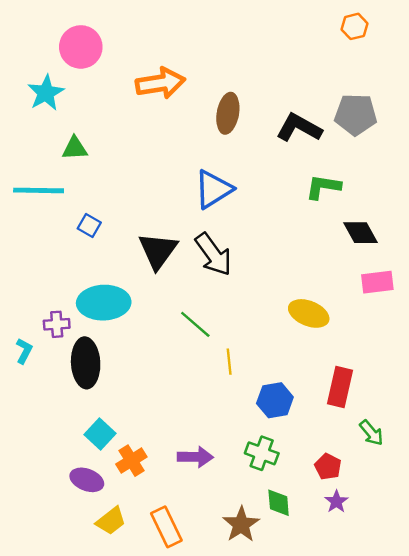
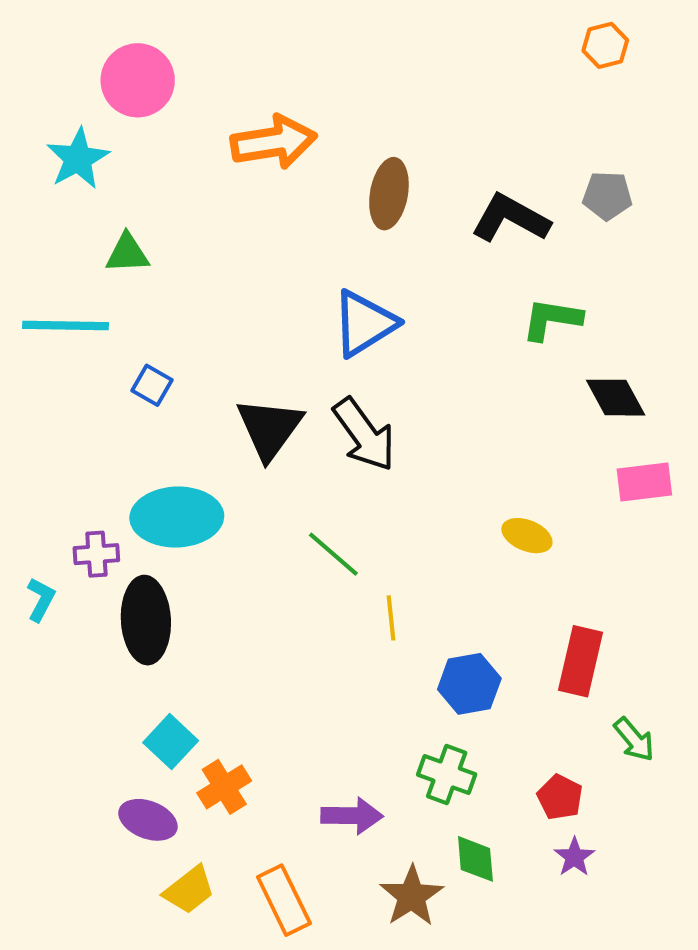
gray pentagon: (356, 114) -> (607, 196), size x0.7
yellow ellipse: (309, 313) -> (527, 536), size x0.7
purple arrow: (195, 457) -> (352, 816), moved

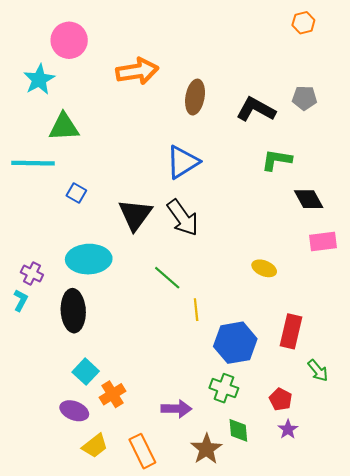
green triangle: (127, 253) -> (64, 127), size x1.4
purple cross: (96, 554) -> (32, 274), moved, turned 30
blue hexagon: (469, 684) -> (235, 343), size x1.4

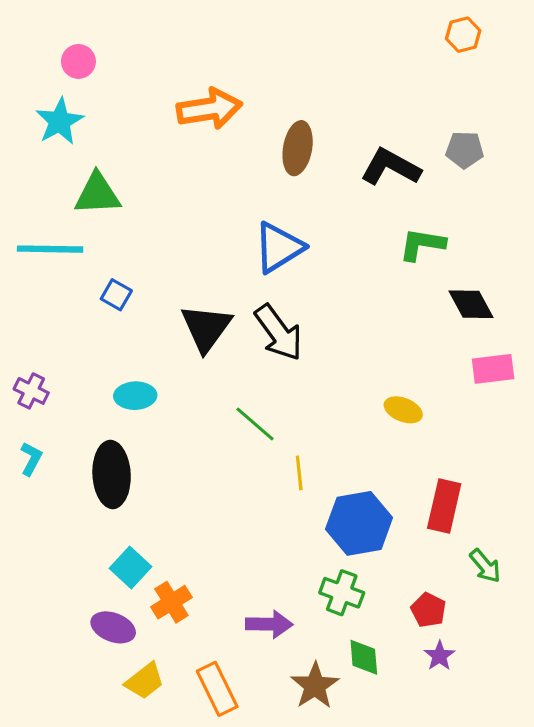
pink circle: (69, 40) -> (78, 61), moved, size x0.6
cyan ellipse: (89, 259) -> (135, 396), size x0.6
purple cross: (32, 274) -> (31, 391), moved

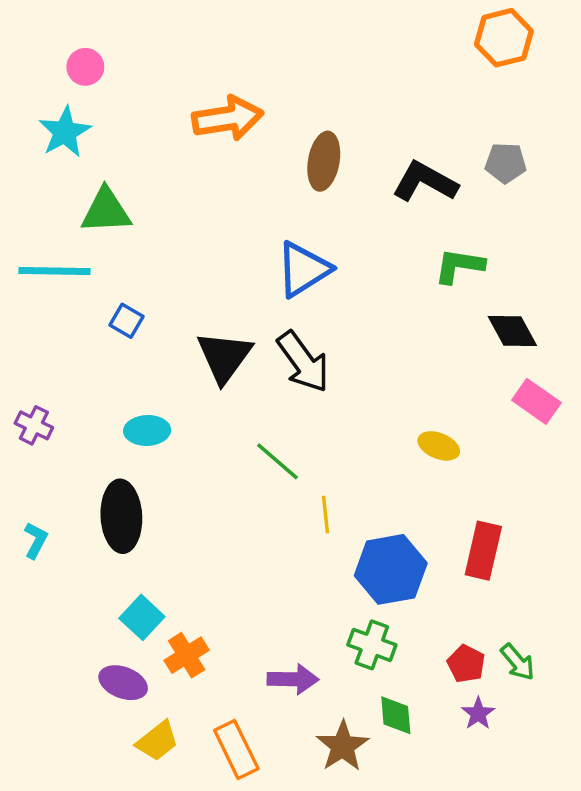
orange hexagon: (463, 35) -> (504, 38), size x1.5
pink rectangle: (493, 369) -> (536, 401), turned 42
cyan L-shape: (31, 459) -> (36, 540), moved
green arrow: (485, 566) -> (518, 662), moved

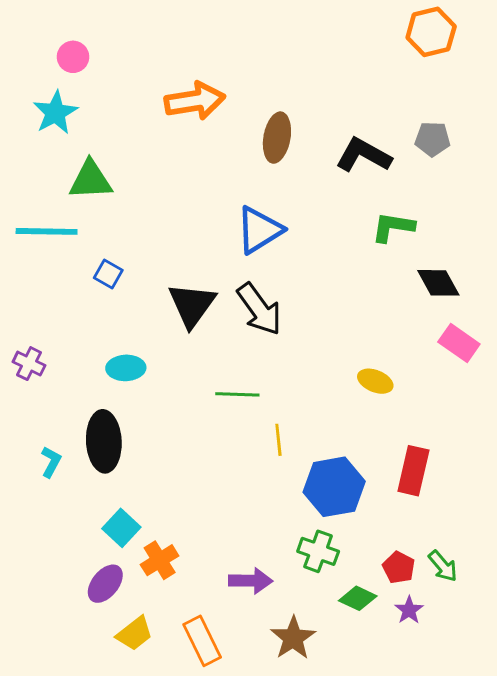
green line: (277, 461) -> (237, 394), turned -39
cyan L-shape: (36, 540) -> (51, 462), moved
purple ellipse: (123, 683) -> (105, 584), turned -72
green diamond: (396, 715) -> (358, 598), moved, turned -60

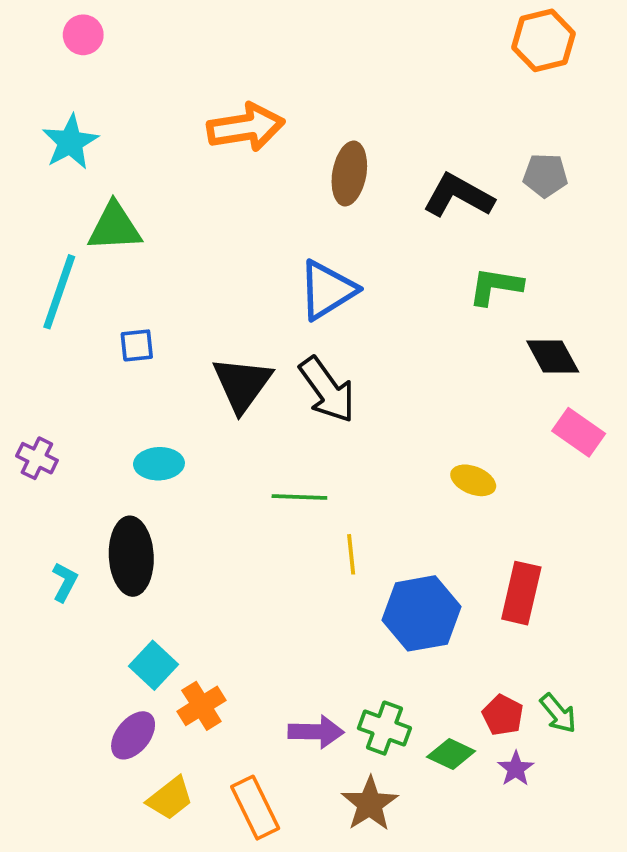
pink circle: (73, 57) -> (83, 35), moved
cyan line: (47, 231) -> (59, 292), turned -72
blue square: (108, 274) -> (137, 345), turned -36
green cross: (318, 551) -> (384, 728), moved

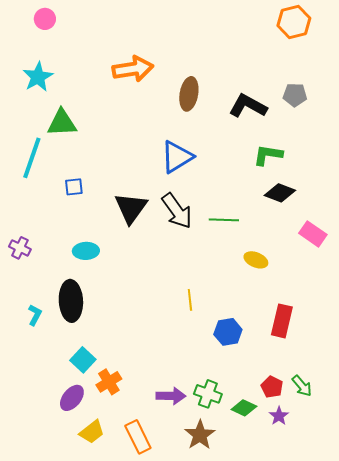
black diamond: (553, 356) -> (280, 193), moved, turned -40
green line: (299, 497) -> (224, 220), moved
blue hexagon: (421, 613) -> (228, 332), size x0.7

